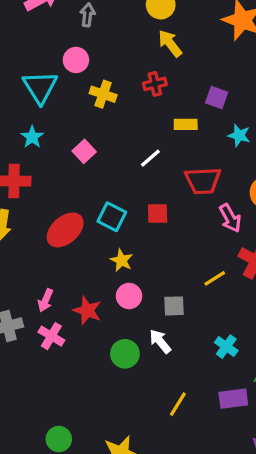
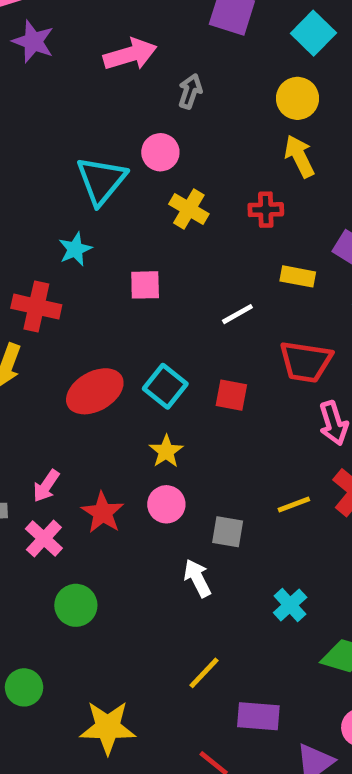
pink square: (84, 151) -> (145, 285), turned 30
green circle: (125, 354) -> (76, 605), moved
purple rectangle: (233, 399) -> (258, 716), moved

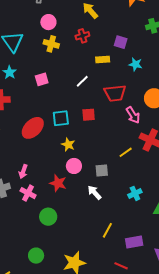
pink circle: (160, 152) -> (48, 22), moved
cyan square: (165, 386) -> (61, 118), turned -30
red star: (103, 513) -> (58, 183), moved
cyan cross: (290, 605) -> (135, 193), turned 32

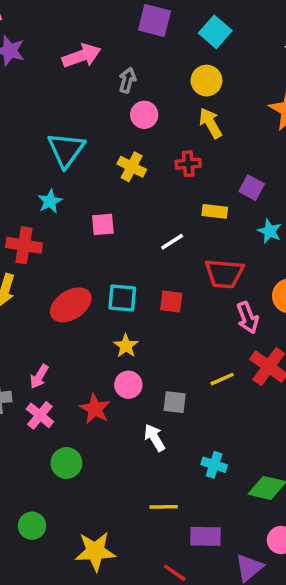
pink circle: (48, 22) -> (144, 115), moved
cyan cross: (135, 193) -> (214, 465), moved, turned 32
yellow line: (107, 230) -> (164, 507), turned 49

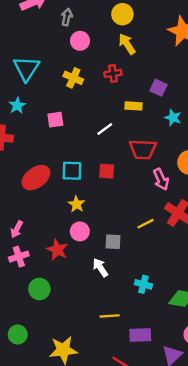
pink cross: (40, 415) -> (19, 257), turned 36

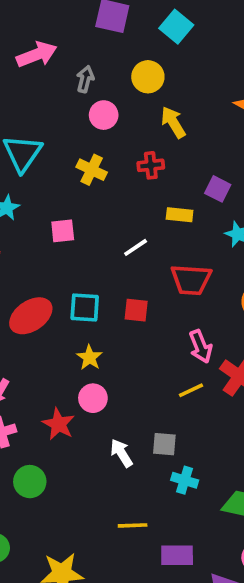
yellow circle: (122, 14) -> (148, 77), moved
pink arrow: (161, 179) -> (201, 347), moved
gray square: (113, 242) -> (164, 444), moved

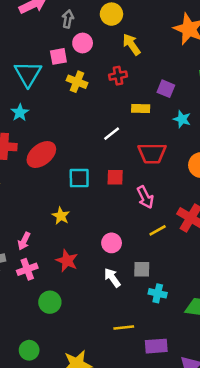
pink square: (63, 231) -> (58, 56), moved
red ellipse: (31, 316) -> (41, 155), moved
pink arrow: (201, 347) -> (145, 197), moved
yellow star: (89, 357) -> (61, 216), moved
pink circle: (93, 398) -> (112, 243), moved

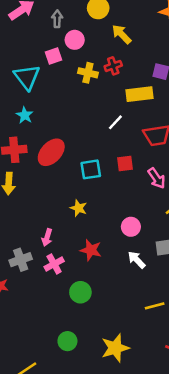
yellow cross: (77, 82) -> (88, 73), moved
yellow rectangle: (141, 109) -> (140, 94), size x1.5

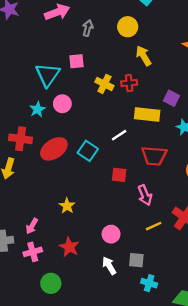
pink circle: (75, 40) -> (62, 104), moved
cyan square: (91, 169) -> (88, 151), moved, turned 30

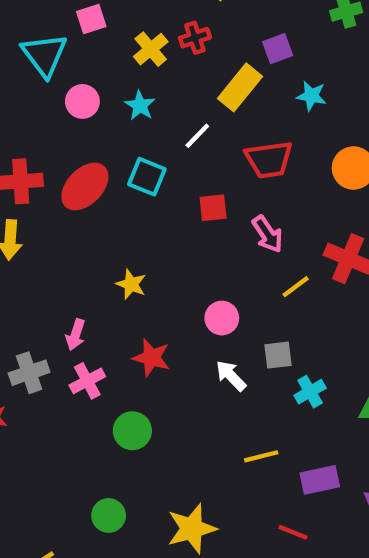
yellow cross: (104, 84) -> (151, 49), turned 36
purple square: (172, 98) -> (278, 49), turned -35
cyan star: (37, 109) -> (140, 106), moved
yellow rectangle: (147, 114) -> (240, 87), turned -45
cyan cross: (149, 283) -> (310, 392), turned -35

